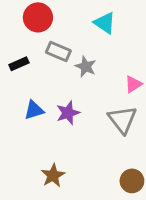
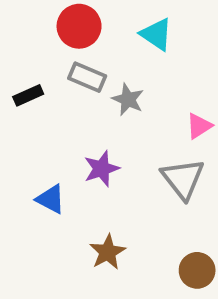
red circle: (38, 17) -> (79, 26), moved
blue triangle: (34, 110) -> (51, 199), moved, turned 45
brown star: (53, 175) -> (108, 252), moved

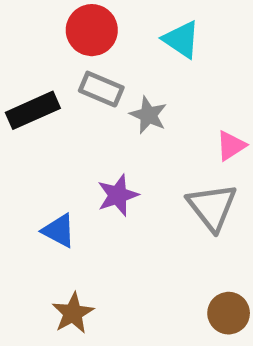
black rectangle: (28, 95) -> (33, 110), size x1.5
brown star: (108, 252) -> (73, 313), moved

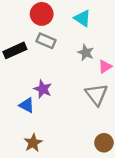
gray star: (148, 115) -> (86, 53), moved
purple star: (118, 195) -> (43, 89), moved, turned -30

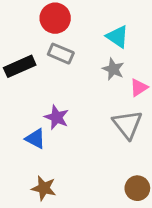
cyan triangle: (82, 18) -> (117, 37), moved
brown star: (33, 143) -> (44, 188), turned -30

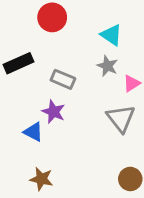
gray rectangle: (61, 54) -> (63, 79), moved

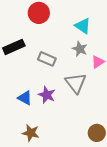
purple star: (54, 112) -> (47, 95), moved
gray triangle: (121, 118) -> (76, 83), moved

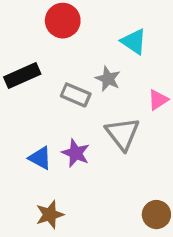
gray star: (80, 49) -> (108, 79), moved
brown star: (31, 133) -> (50, 215), turned -30

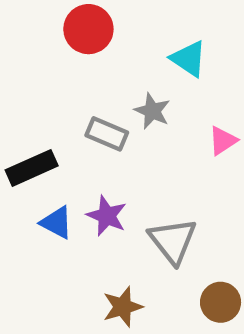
black rectangle: (22, 76) -> (32, 168), moved
gray triangle: (123, 134) -> (173, 241), moved
brown star: (50, 215) -> (123, 307), moved

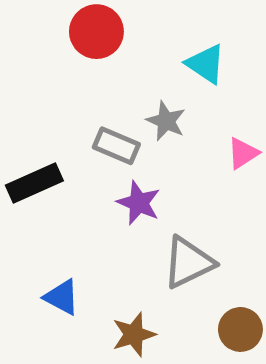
purple star: (107, 216) -> (139, 203), moved
blue triangle: (57, 223) -> (62, 297), moved
gray triangle: (173, 241) -> (188, 262), turned 42

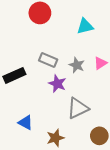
cyan triangle: (206, 64) -> (85, 26), turned -48
gray star: (166, 121) -> (77, 65), moved

